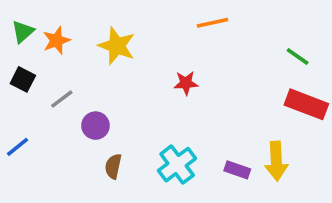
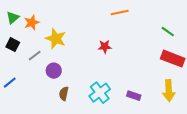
yellow star: (117, 46) -> (56, 39), moved
yellow arrow: (276, 161) -> (169, 91), moved

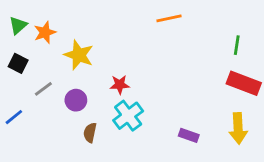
green line: (168, 32) -> (237, 45), turned 64
red star: (105, 47) -> (120, 85), moved
gray line: (35, 56) -> (43, 89), moved
cyan cross: (100, 93) -> (128, 116), moved

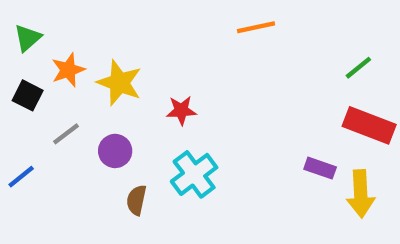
orange star: (45, 32) -> (68, 70), moved
green line: (237, 45) -> (358, 68), turned 42
red star: (120, 85) -> (181, 110), moved
purple rectangle: (189, 135) -> (320, 168), moved

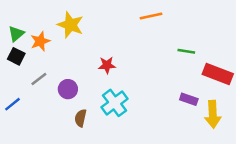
green triangle: (28, 38) -> (16, 34), moved
green line: (358, 68) -> (186, 51), moved, turned 48
yellow star: (119, 83) -> (70, 25), moved

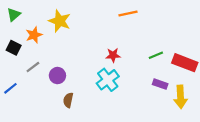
green triangle: (16, 34) -> (14, 15), moved
green line: (186, 51) -> (156, 55), moved, turned -32
red star: (107, 65) -> (113, 55), moved
cyan cross: (115, 103) -> (108, 80), moved

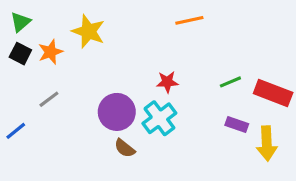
black square: (14, 48) -> (20, 54), moved
purple circle: (57, 76) -> (117, 112), moved, size x1.5
brown semicircle: (68, 100) -> (125, 148), moved, turned -64

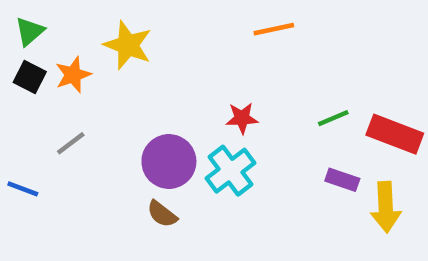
blue line: (16, 131) -> (23, 189), turned 60
brown semicircle: (125, 148) -> (162, 214), moved

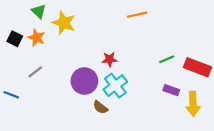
green triangle: (30, 31) -> (39, 11), moved, turned -35
orange star: (73, 75) -> (36, 38), turned -30
red star: (242, 118) -> (110, 59), moved
brown semicircle: (162, 214) -> (100, 107), moved

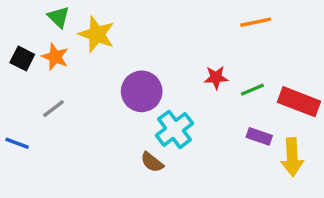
orange line: (137, 15) -> (256, 22), moved
red star: (110, 59) -> (216, 78), moved
purple circle: (84, 81) -> (142, 91), moved

